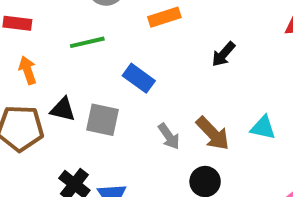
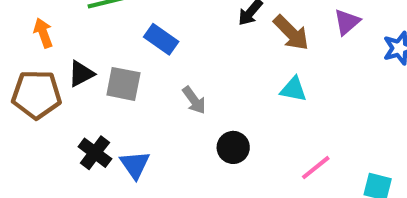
black triangle: (63, 109) -> (81, 74), turned -40
brown arrow: (213, 133) -> (291, 33), moved

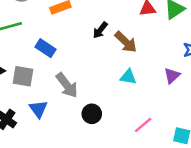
purple triangle: (347, 22) -> (172, 76), moved
gray arrow: (194, 100) -> (67, 85), size x1.5
blue triangle: (135, 165) -> (38, 109), moved

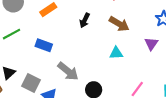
brown arrow: (126, 42) -> (119, 24), moved
gray square: (23, 76) -> (31, 83), moved, turned 30

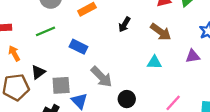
purple triangle: (151, 44) -> (193, 56), turned 40
gray square: (31, 83) -> (61, 85), turned -36

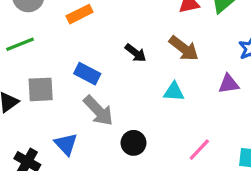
black arrow: (124, 25) -> (136, 53), moved, turned -84
blue rectangle: (78, 47) -> (87, 74), moved
gray square: (61, 85) -> (41, 89), moved

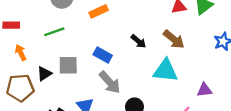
purple triangle: (229, 84) -> (204, 90), moved
cyan triangle: (174, 92) -> (165, 71), size x1.6

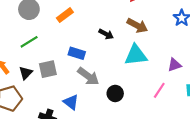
black triangle: (44, 74) -> (26, 73), moved

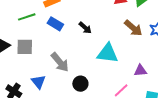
brown arrow: (137, 26) -> (133, 28), moved
green line: (29, 42) -> (27, 17), moved
blue rectangle: (77, 53) -> (55, 24), moved

